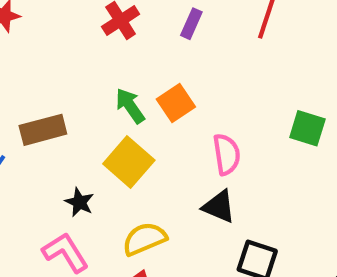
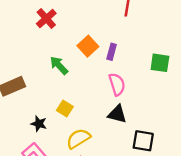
purple rectangle: (191, 24) -> (112, 52), moved
orange square: (176, 103) -> (88, 46), moved
yellow square: (129, 162) -> (65, 109), moved, size x0.6

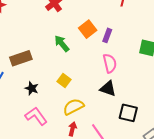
black star: (39, 124) -> (32, 88), moved

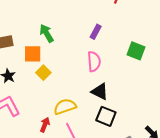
orange square: (88, 29) -> (33, 54), moved, turned 30
black triangle: (108, 89) -> (100, 92), moved
yellow semicircle: (73, 107) -> (65, 107), moved

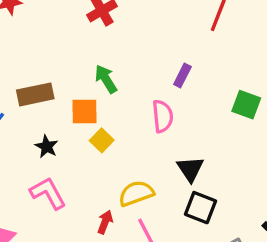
pink semicircle: (94, 61) -> (163, 116), moved
black triangle: (100, 92) -> (190, 169), turned 30

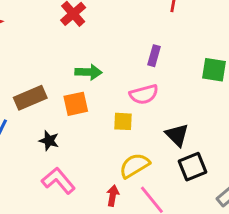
green arrow: (106, 79) -> (88, 72), turned 135
pink semicircle: (163, 116) -> (144, 94), turned 92
yellow square: (102, 140) -> (123, 121), moved, turned -30
black square: (200, 208) -> (192, 167), turned -32

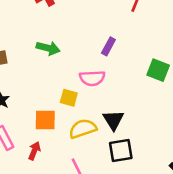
orange square: (76, 104) -> (45, 120), moved
yellow semicircle: (135, 166) -> (83, 129), moved
red arrow: (113, 196) -> (34, 151), moved

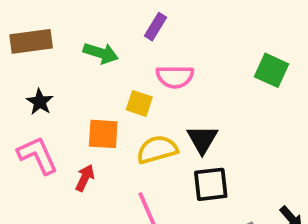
purple rectangle: (108, 46) -> (156, 27), moved
green arrow: (48, 48) -> (101, 53), moved

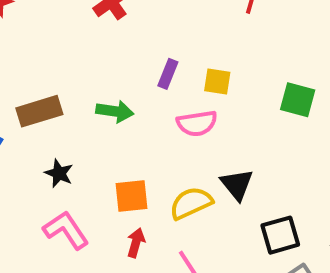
yellow square: (139, 103) -> (217, 81), moved
red arrow: (85, 178) -> (136, 243), moved
black square: (211, 184) -> (280, 235), moved

